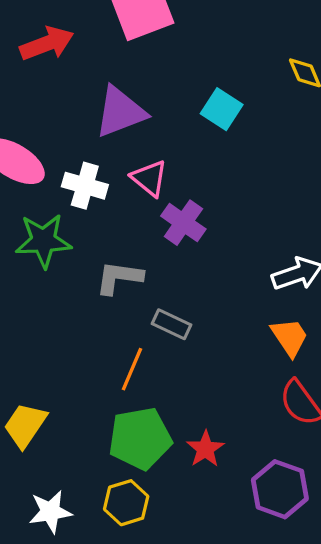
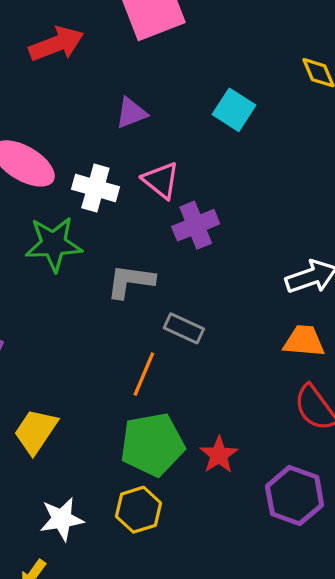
purple triangle: (120, 112) -> (131, 113), size x0.6
purple cross: (183, 223) -> (196, 225), turned 33
orange trapezoid: (290, 337) -> (304, 341), turned -51

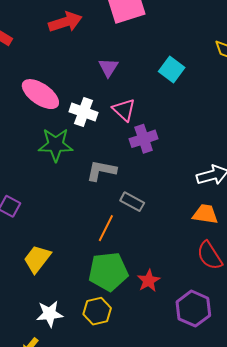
purple triangle: (131, 113) -> (108, 67), turned -40

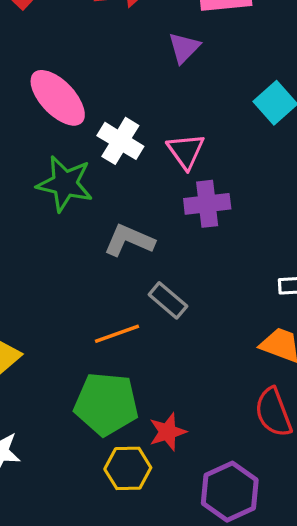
purple triangle: (108, 67) -> (184, 48), moved
orange line: (106, 228) -> (117, 334), turned 32
yellow hexagon: (97, 311) -> (128, 468), moved

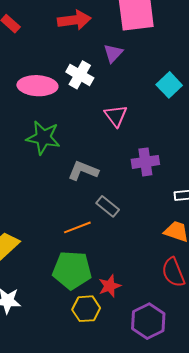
pink ellipse: (58, 98) -> (37, 86), turned -42
white cross: (120, 141) -> (80, 75), moved
purple cross: (207, 204) -> (145, 162), moved

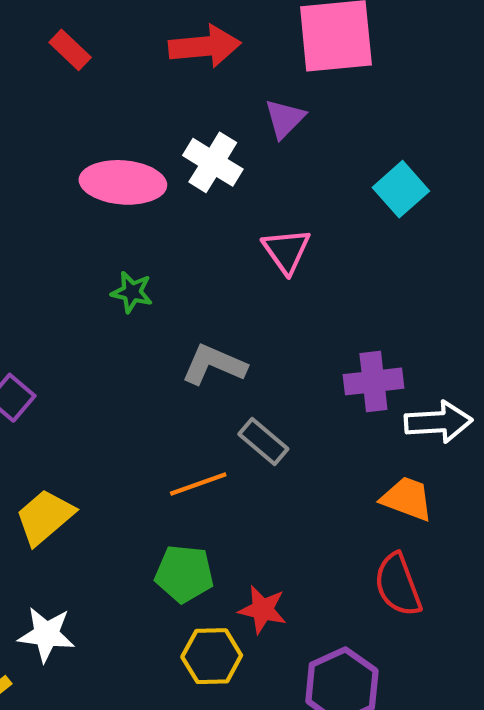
green star: (43, 138) -> (132, 292), size x0.6
purple cross: (145, 162) -> (373, 381), moved
green pentagon: (72, 270) -> (184, 574), size x0.7
red star: (110, 286) -> (263, 610), turned 30

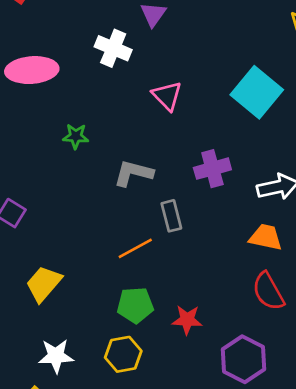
pink ellipse: (123, 182) -> (32, 70), moved
cyan square: (401, 189) -> (257, 92), moved, size x1.5
purple cross: (373, 381) -> (212, 169), moved
gray rectangle: (263, 441) -> (171, 216), turned 44
yellow hexagon: (212, 656) -> (123, 354), moved

